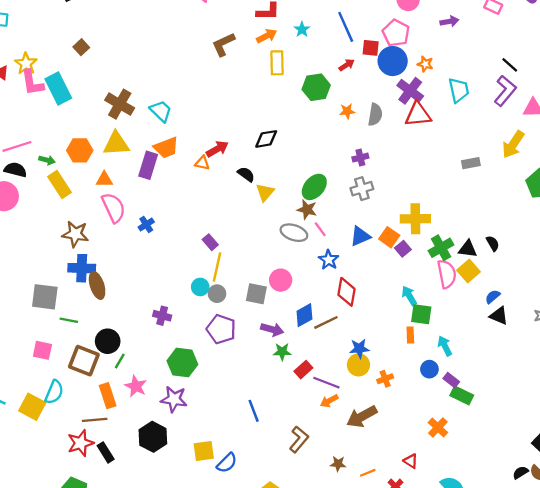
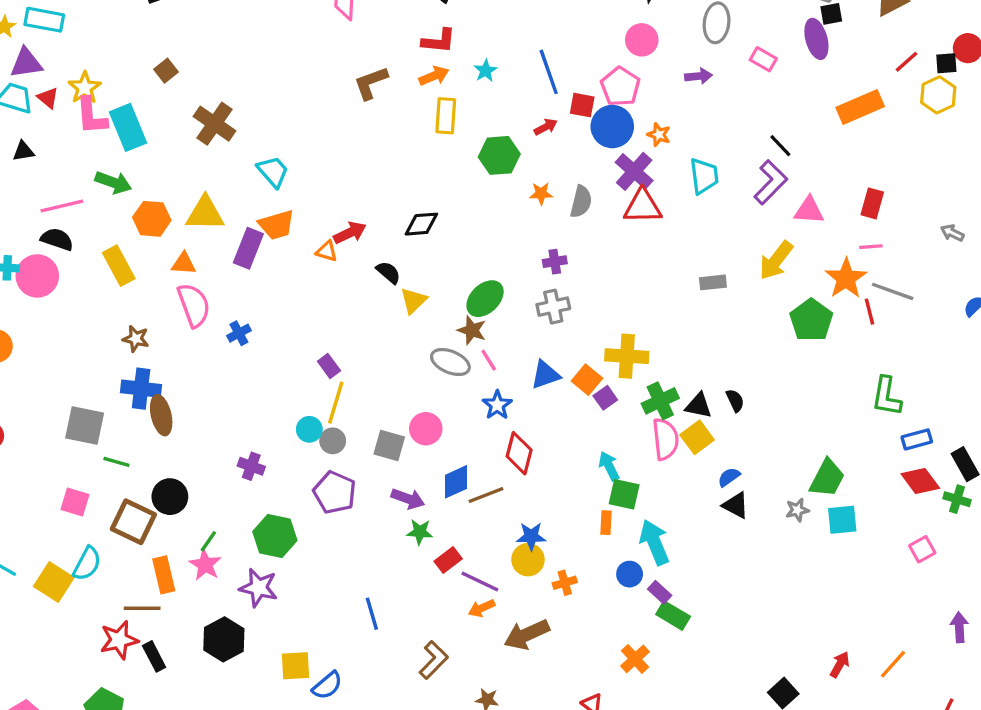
brown cross: (120, 104) -> (215, 124), moved
green arrow: (47, 160) -> (113, 182), moved, size x1.5
brown star: (75, 234) -> (136, 339), size x0.7
cyan arrow: (445, 346) -> (654, 542), size x1.5
green line: (120, 361) -> (208, 541), moved

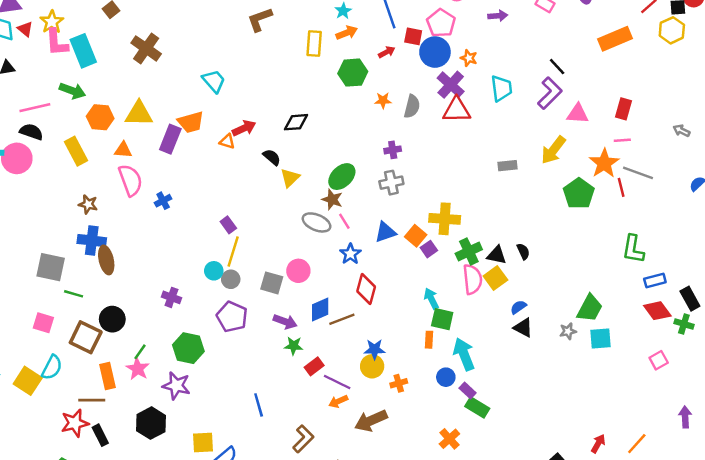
orange arrow: (434, 76) -> (347, 33), moved
cyan trapezoid: (273, 172) -> (214, 81), moved

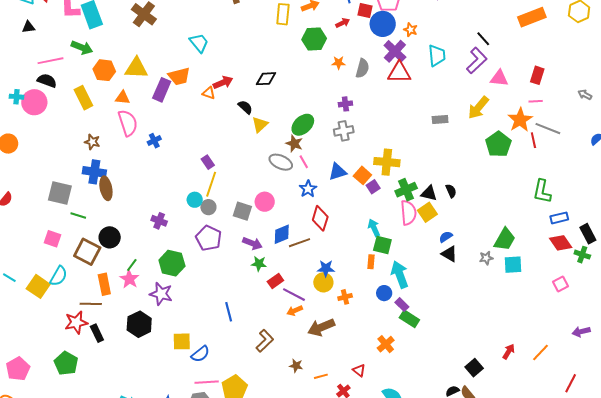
purple arrow: (685, 417) -> (581, 332), turned -102

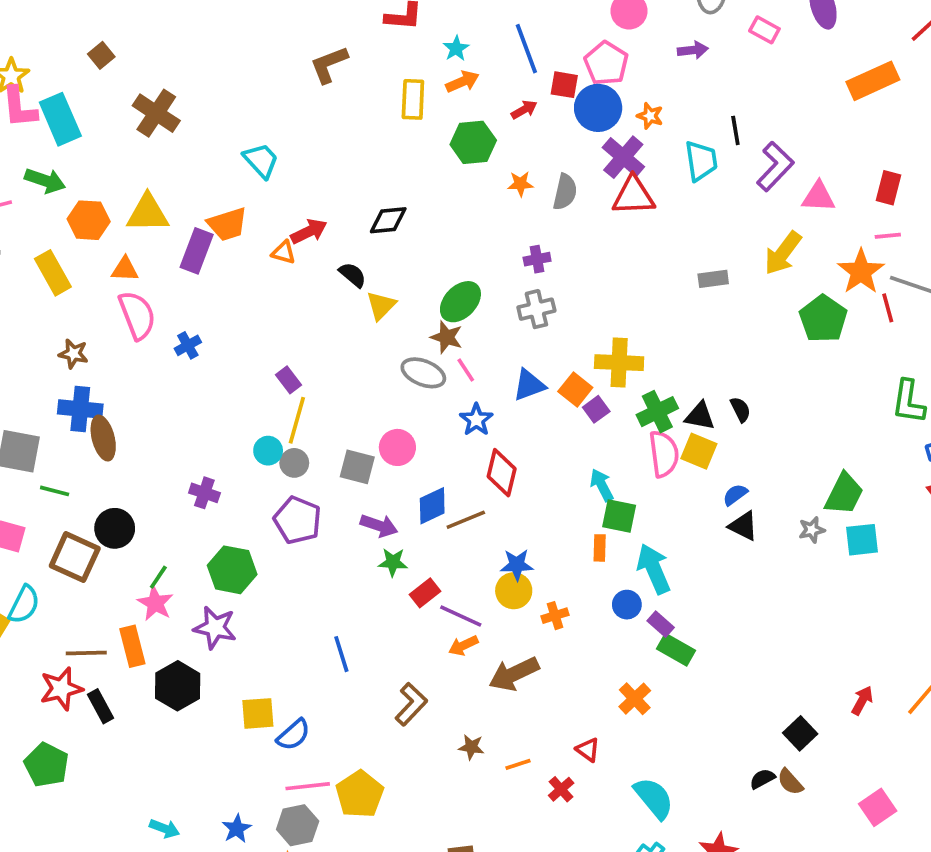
black line: (483, 39) -> (735, 130), moved, turned 35
yellow square: (427, 212) -> (699, 451), turned -30
orange rectangle: (104, 284) -> (132, 646), moved

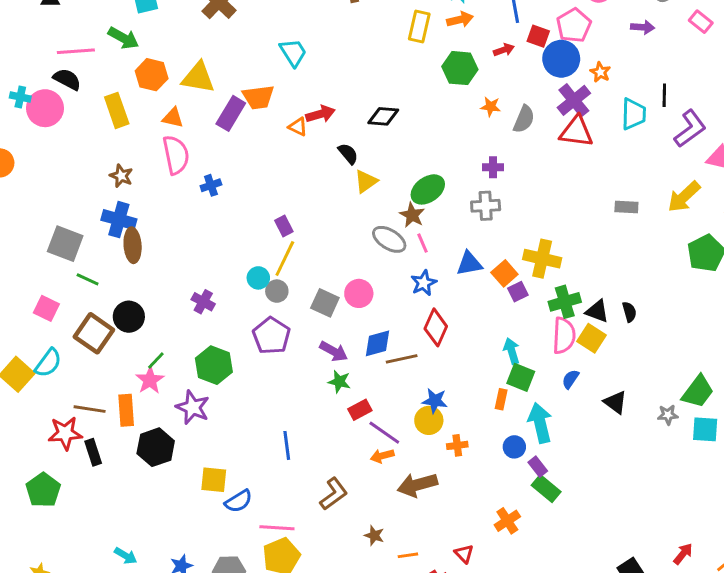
blue semicircle: (735, 495) -> (570, 379), moved, turned -30
pink line: (308, 786) -> (277, 528), moved

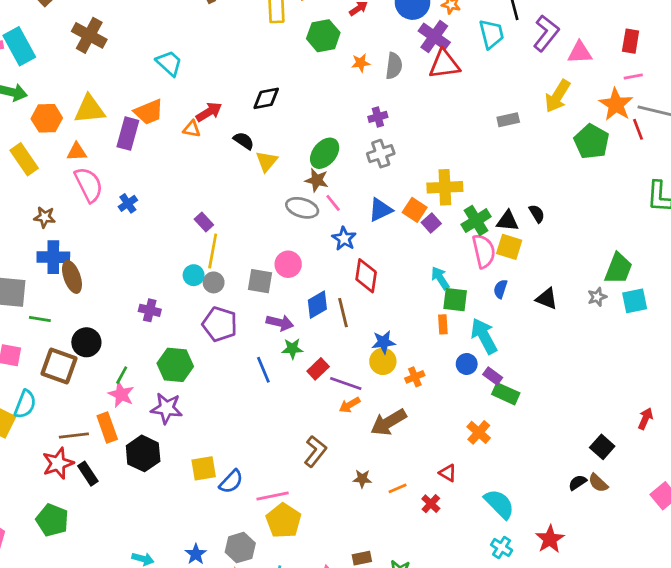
brown line: (402, 359) -> (343, 313), turned -76
blue line: (287, 445) -> (263, 370), moved

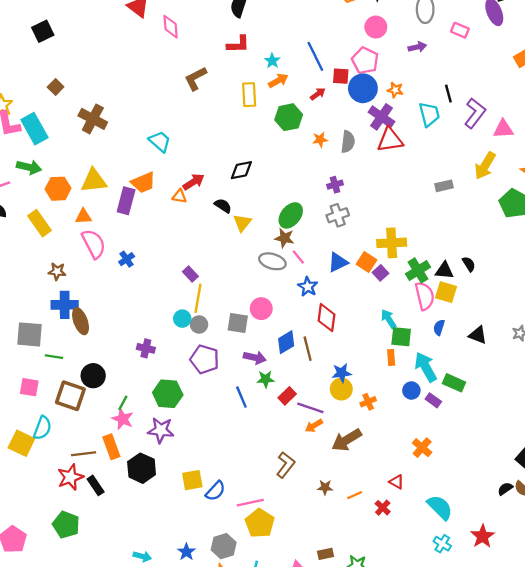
green rectangle: (506, 394) -> (454, 383), moved

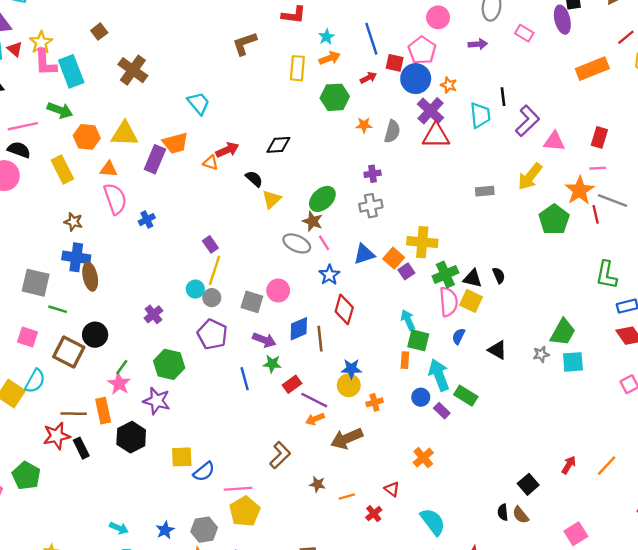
purple cross: (146, 348) -> (153, 314), turned 30
black semicircle: (505, 489) -> (503, 512), turned -70
green pentagon: (66, 525) -> (26, 476), moved

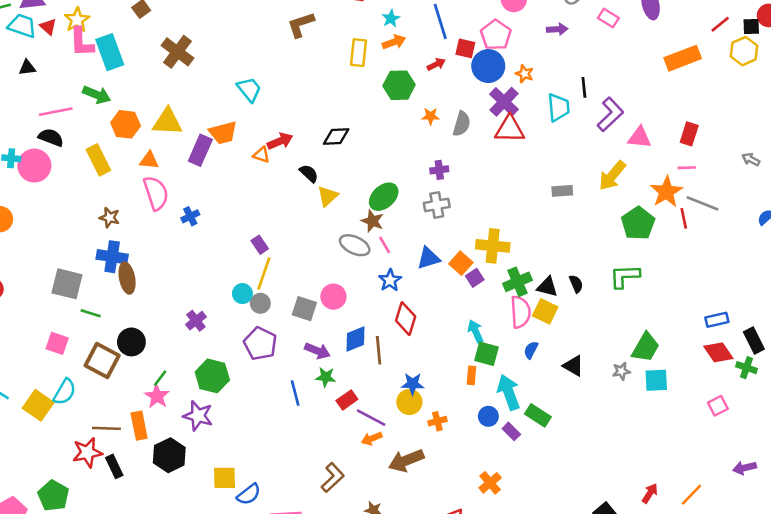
green L-shape: (606, 275) -> (625, 276), moved, turned 76

